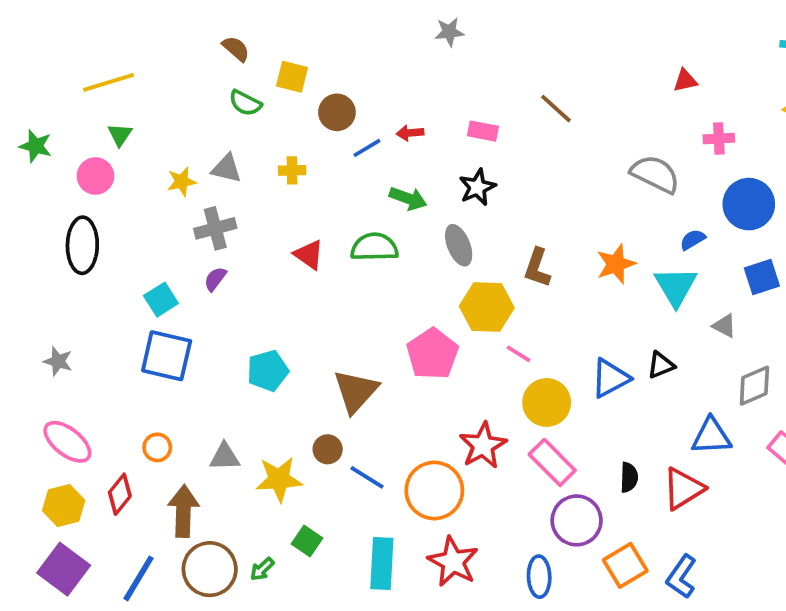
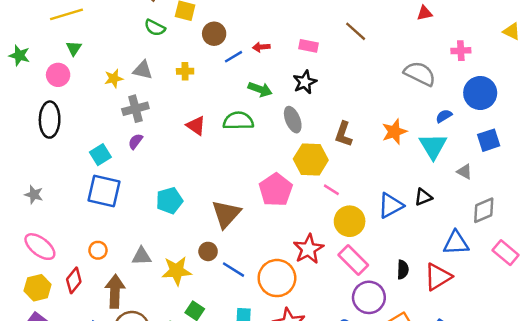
red triangle: (685, 81) -> (425, 13), moved

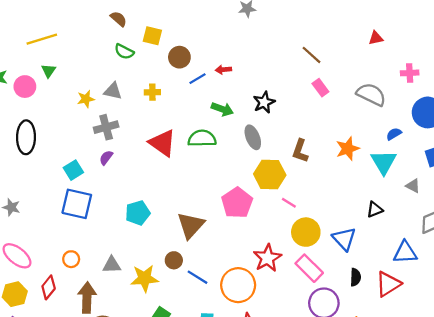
pink rectangle: (308, 46) -> (320, 88), moved, turned 42
pink circle: (58, 75) -> (25, 87), moved
red triangle: (196, 126) -> (163, 143), size x1.5
blue triangle: (391, 205) -> (344, 239), moved, turned -45

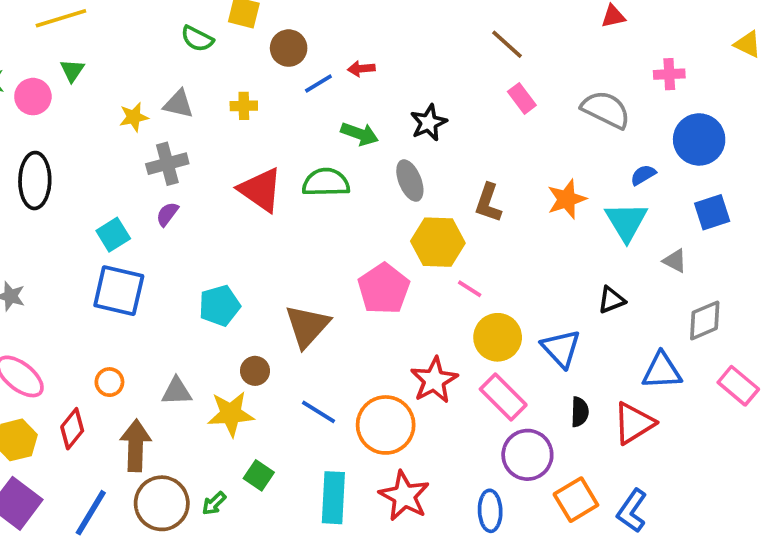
brown circle: (174, 260) -> (255, 371), moved

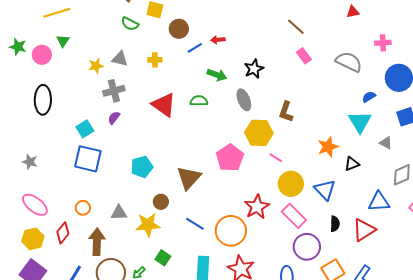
green semicircle: (326, 182) -> (199, 101), size x0.7
orange star: (567, 199) -> (328, 147), moved

